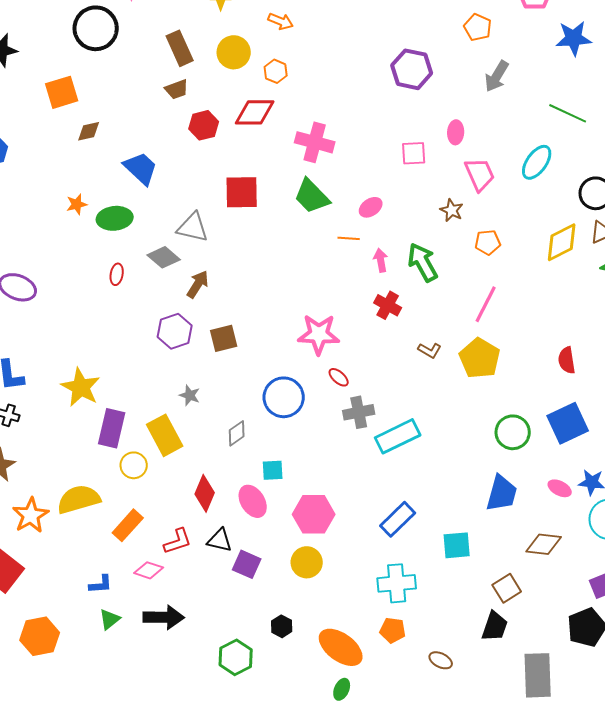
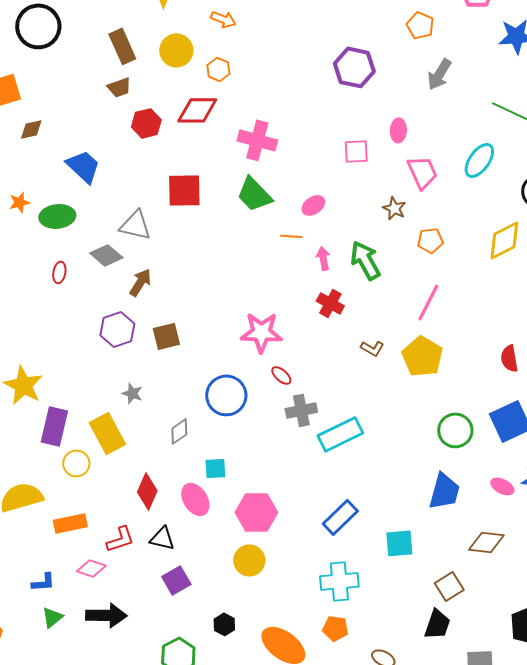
orange rectangle: (128, 525) -> (70, 523), turned 36
purple square: (247, 564) -> (176, 580), moved, turned 36

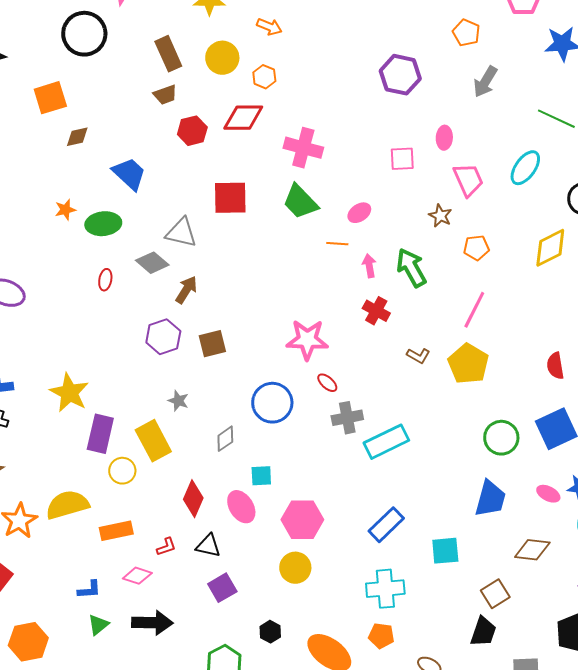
red L-shape: (120, 539) -> (166, 547), size x0.7

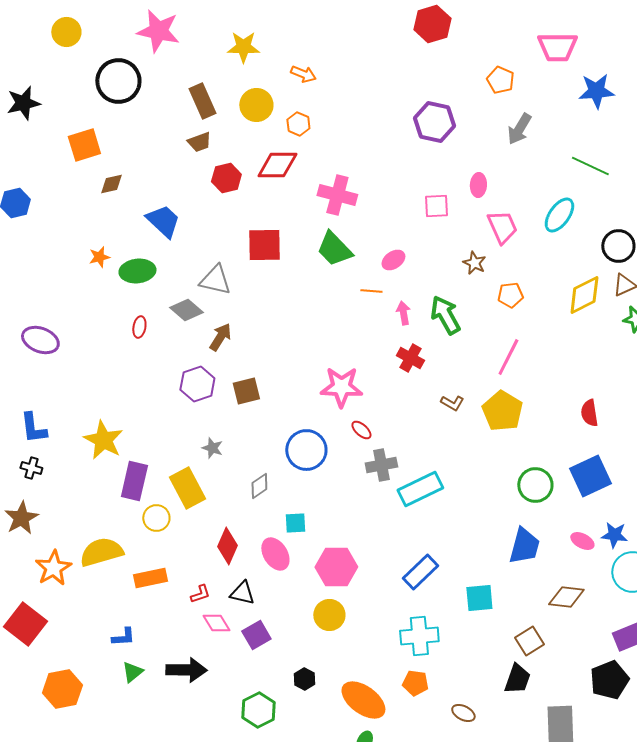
pink diamond: (137, 576) -> (216, 623), moved, turned 40

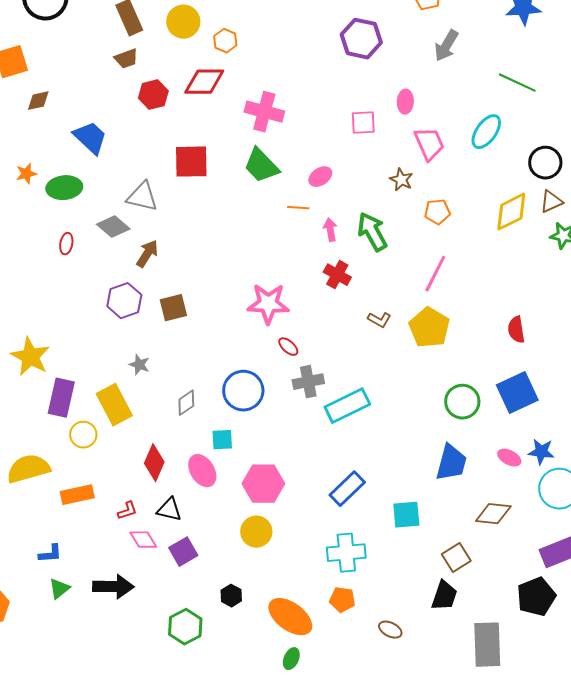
blue circle: (306, 450) -> (243, 391), moved

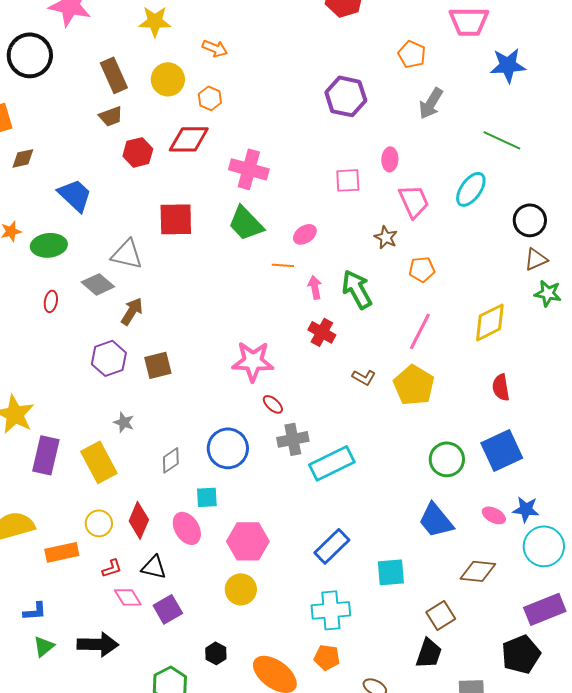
yellow diamond: (511, 212) -> (490, 322), moved
yellow circle: (83, 435) -> (99, 523), moved
blue trapezoid: (451, 463) -> (436, 520), turned 126

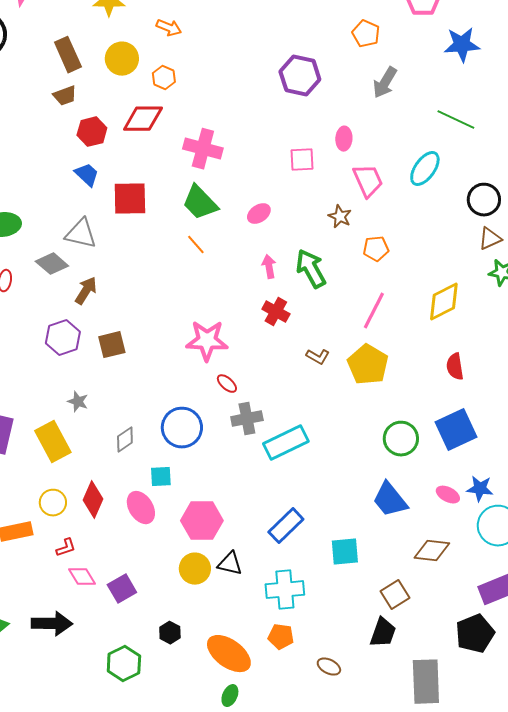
blue trapezoid: (75, 195) -> (87, 175), moved, size x0.7
orange line: (283, 265) -> (196, 245), moved, turned 45
black triangle: (154, 567) -> (230, 564), moved

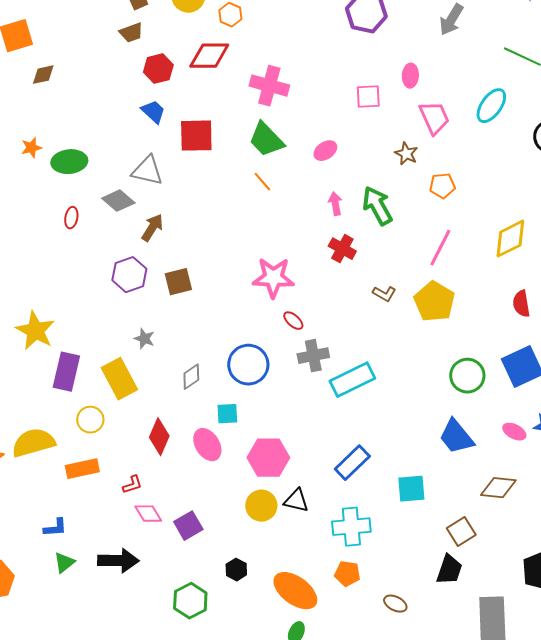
yellow circle: (53, 503) -> (90, 420), moved

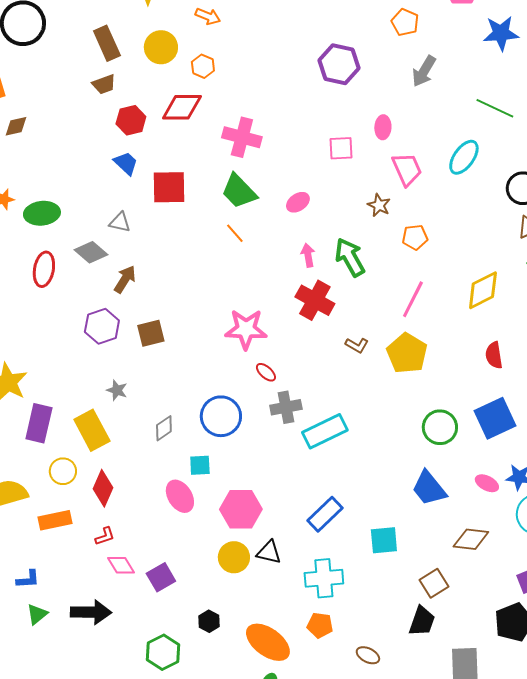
gray triangle: (147, 171) -> (120, 222), size x0.7
red ellipse: (71, 218) -> (44, 269), size x1.6
red cross: (342, 249) -> (315, 300), size x1.4
red diamond: (159, 437) -> (103, 488), moved

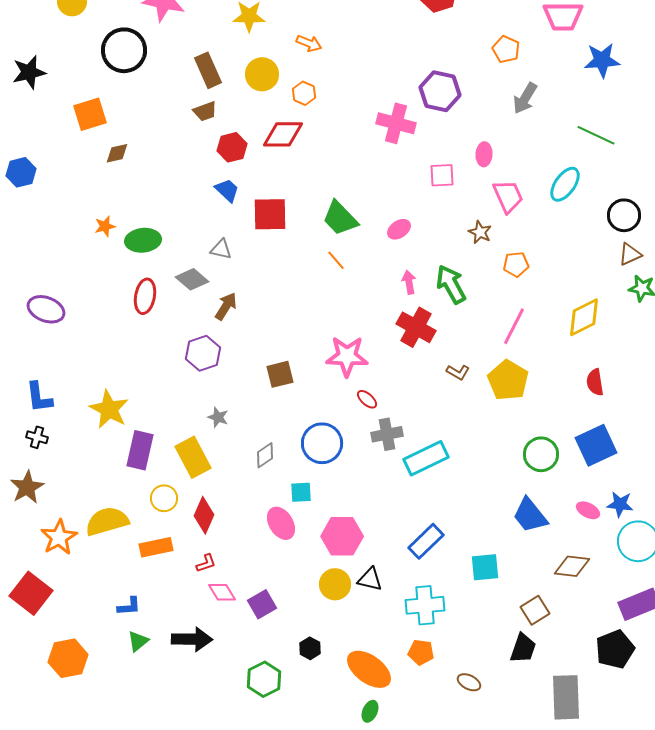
pink cross: (242, 137) -> (396, 123), moved
brown square: (151, 333) -> (280, 374), moved

